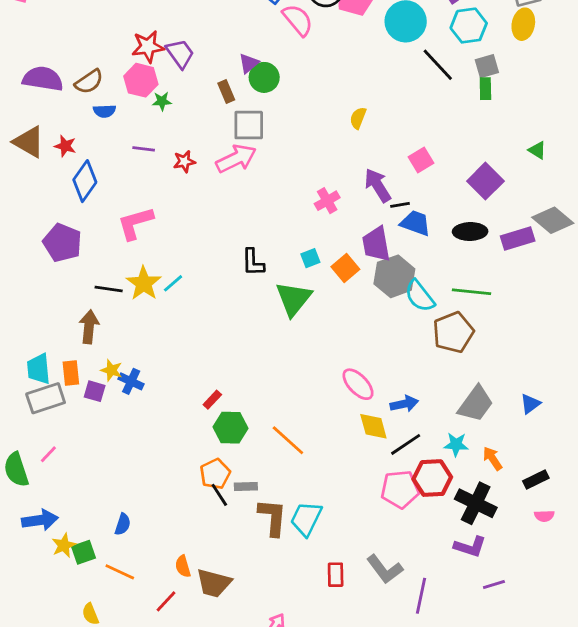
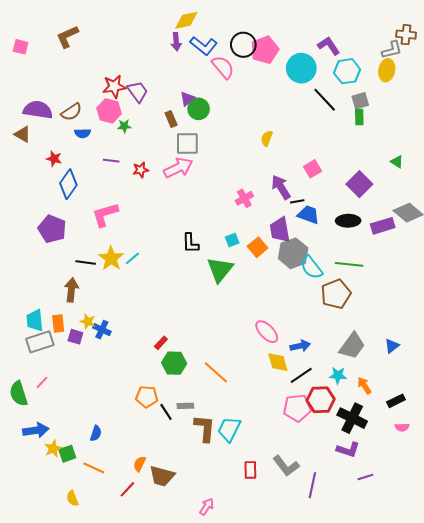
brown triangle: (29, 142) -> (23, 134), moved, size x0.7
orange pentagon: (215, 474) -> (147, 397), moved, turned 30
orange semicircle: (183, 566) -> (140, 464), turned 42

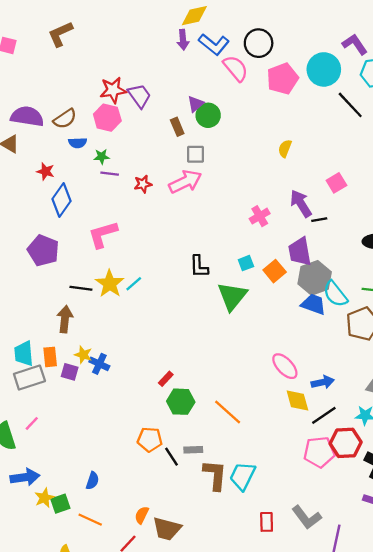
pink pentagon: (265, 50) -> (283, 79), moved
green star: (124, 126) -> (102, 157), moved
gray square: (187, 143) -> (196, 154), size x0.7
blue trapezoid: (308, 215) -> (314, 304), moved

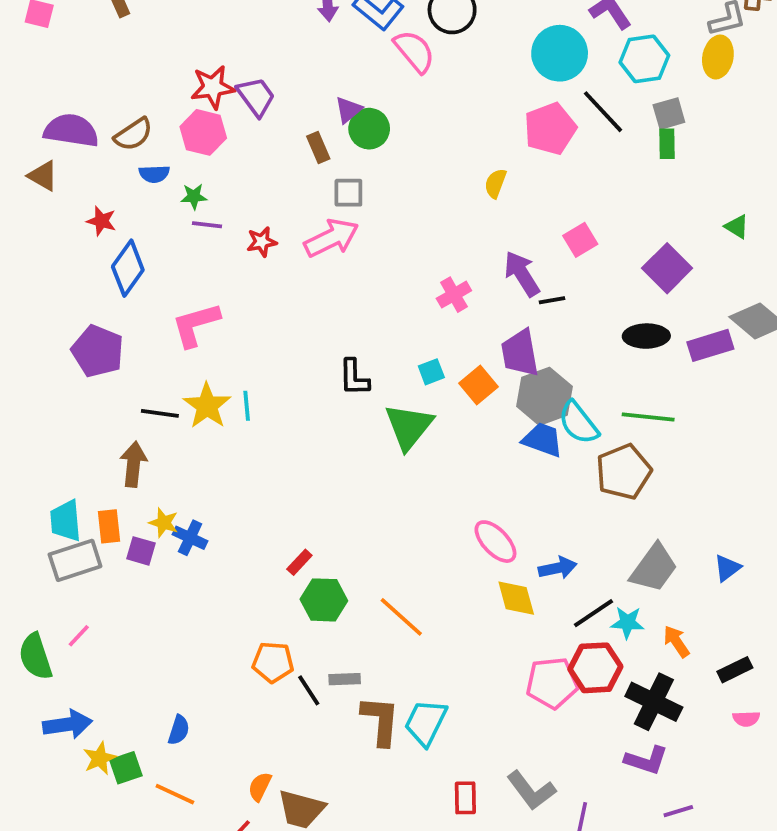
pink pentagon: (283, 79) -> (550, 129), moved
cyan line: (134, 284) -> (247, 406), turned -54
black line: (324, 415) -> (593, 613), moved

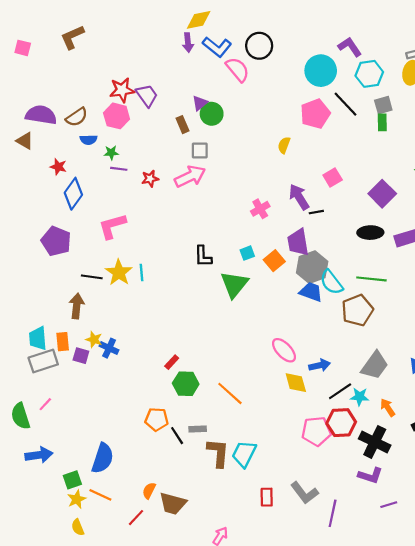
blue semicircle: (179, 730) -> (103, 458), size x1.8
yellow star: (100, 758) -> (77, 499), moved

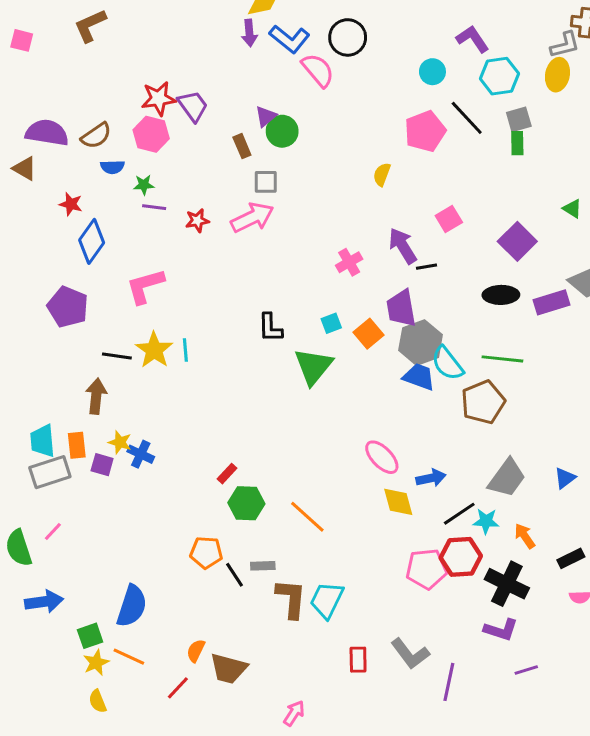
cyan circle: (321, 71) -> (432, 72), size x0.6

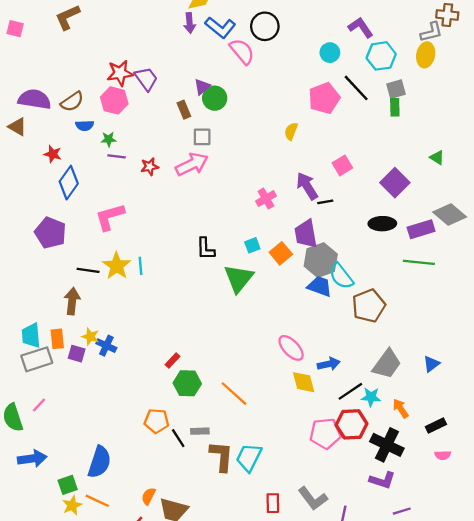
green line: (502, 359) -> (419, 262), moved

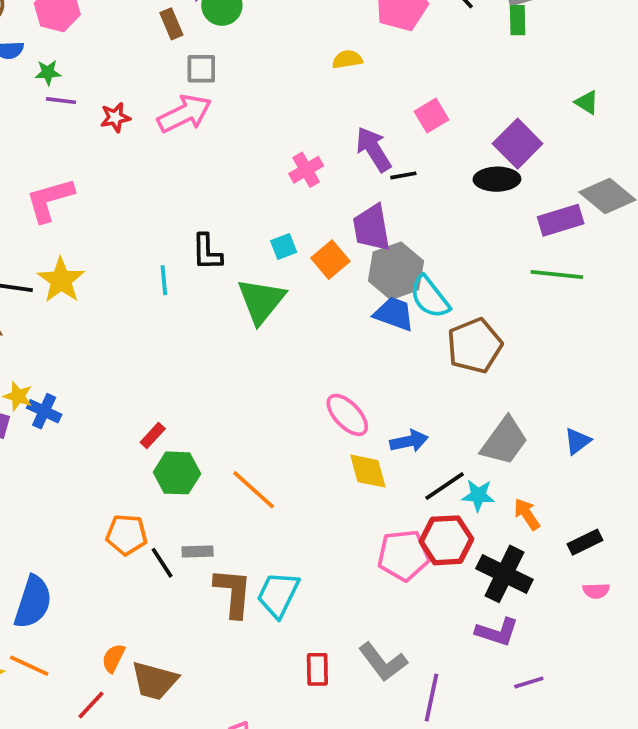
yellow semicircle: (291, 131) -> (347, 59), turned 60
black ellipse: (382, 224) -> (497, 179), moved
cyan line: (141, 266) -> (164, 280), moved

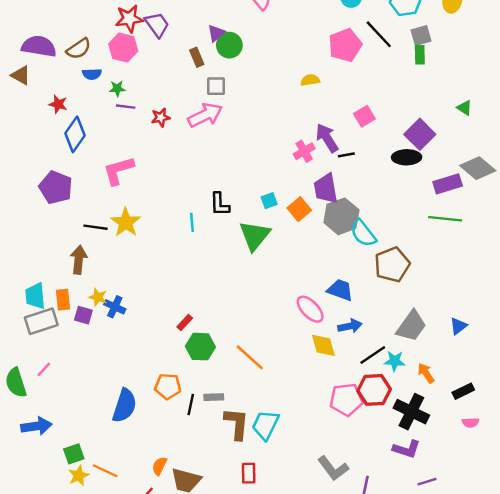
pink cross: (306, 170) -> (304, 151), moved
blue trapezoid: (394, 314) -> (340, 290), moved
black line: (162, 563) -> (191, 404), turned 45
blue semicircle: (33, 602) -> (124, 406), moved
red rectangle: (317, 669) -> (249, 473), moved

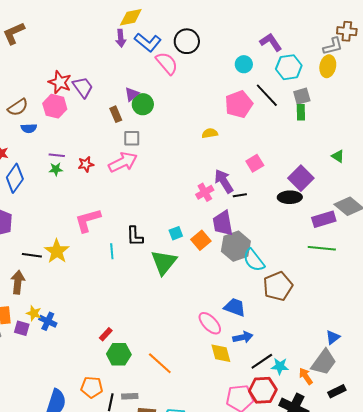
red star: (129, 19) -> (60, 82), turned 30
green star: (117, 89) -> (56, 169), moved
pink L-shape: (118, 171) -> (88, 220), moved
gray trapezoid: (411, 326) -> (324, 362), moved

